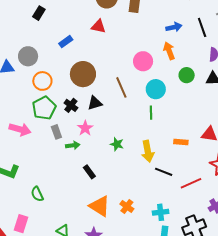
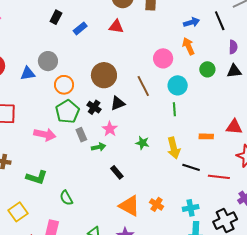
blue rectangle: (66, 42) -> (80, 28), moved
red line: (191, 183) -> (219, 177), turned 35

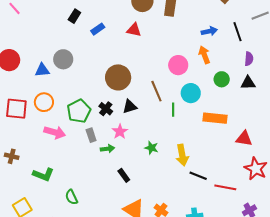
orange circle: (64, 85) -> (44, 102), moved
green line: (174, 109) -> (173, 110), moved
orange rectangle: (206, 136) -> (215, 118), moved, size x1.6

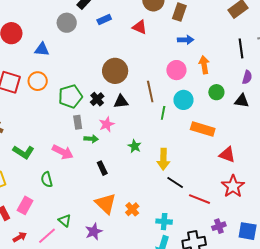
blue arrow: (209, 31) -> (186, 40), moved
gray circle: (63, 59) -> (67, 23), moved
pink arrow: (55, 132) -> (63, 152), moved

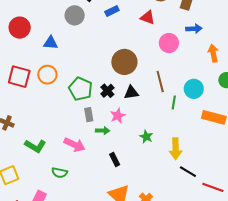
pink circle: (176, 70) -> (169, 43), moved
green pentagon: (70, 96) -> (80, 89), turned -30
green semicircle: (47, 180) -> (60, 173), turned -63

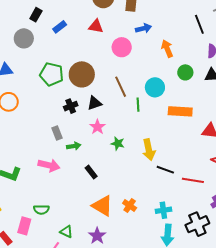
green pentagon: (80, 89) -> (51, 74), moved
black cross: (107, 91) -> (71, 106), turned 32
pink star: (118, 116) -> (97, 127), moved
green semicircle: (60, 173) -> (41, 210), moved

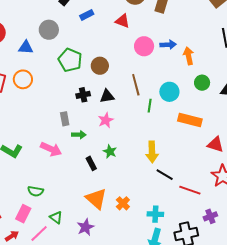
blue arrow: (143, 28) -> (168, 45), moved
gray circle: (24, 38) -> (49, 30), moved
brown circle: (82, 74) -> (100, 66), size x0.7
green star: (118, 143) -> (110, 151), moved
pink rectangle: (24, 226) -> (23, 214), moved

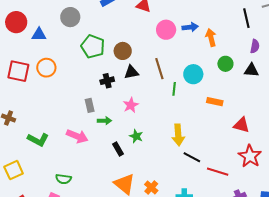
blue triangle: (26, 47) -> (39, 35), moved
black triangle: (107, 96) -> (131, 72), moved
orange rectangle: (190, 120) -> (215, 102), size x0.7

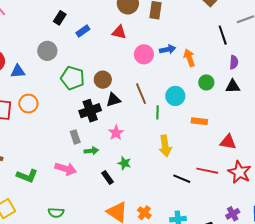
black cross: (107, 81) -> (90, 111), size x1.5
yellow arrow: (178, 135) -> (165, 146), moved
red line: (218, 172) -> (207, 171), moved

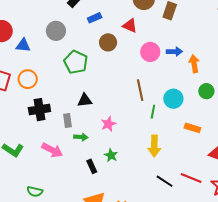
brown circle: (103, 80) -> (108, 42), moved
black triangle: (113, 100) -> (85, 100), moved
black cross: (90, 111) -> (39, 110), moved

